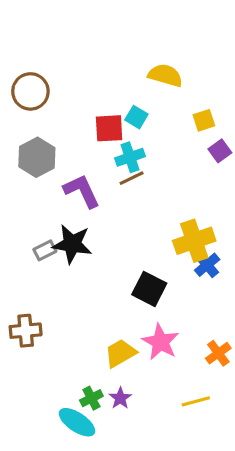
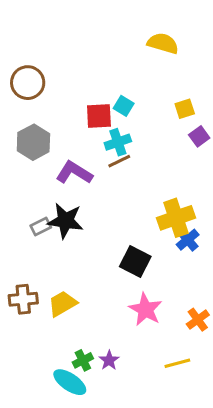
yellow semicircle: (165, 75) -> (163, 43), moved
purple L-shape: (82, 191) -> (74, 173), turned -33
yellow trapezoid: (120, 353) -> (63, 304), moved

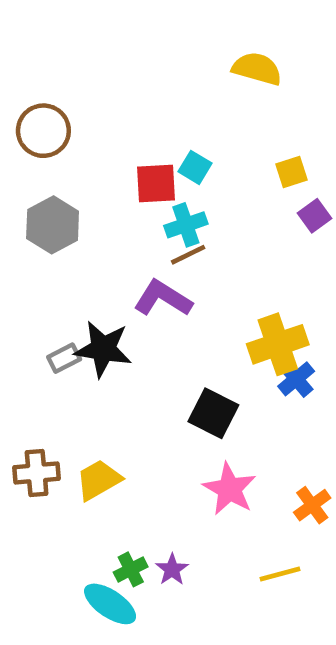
purple L-shape: (74, 173) -> (163, 298), moved

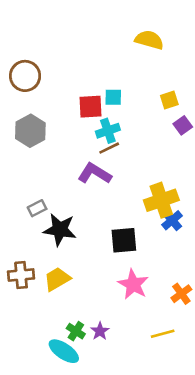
cyan square: (195, 167) -> (113, 97), turned -30
black star: (103, 349) -> (60, 230), moved
black square: (213, 413) -> (124, 240), turned -32
green cross: (131, 569) -> (76, 331), turned -30

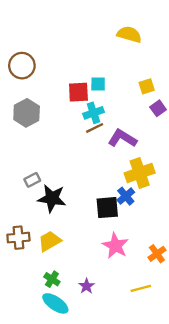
purple L-shape: (95, 173) -> (122, 138), moved
blue cross: (172, 220) -> (126, 196), moved
green cross: (76, 331) -> (52, 279), moved

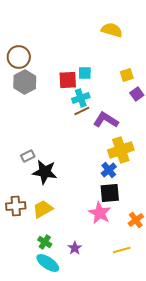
gray hexagon: (27, 113) -> (25, 82), moved
black square: (107, 208) -> (110, 193), moved

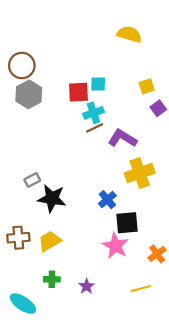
blue cross: (109, 170) -> (107, 200), moved
green cross: (45, 242) -> (52, 279), turned -32
cyan ellipse: (48, 263) -> (23, 304), moved

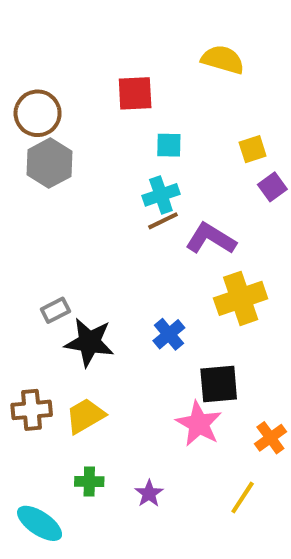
red square: (78, 92) -> (135, 93), moved
blue cross: (107, 200) -> (169, 334), moved
yellow line: (141, 289) -> (243, 497), turned -42

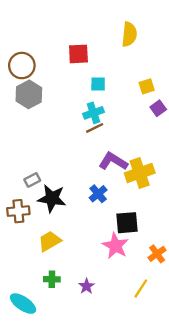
yellow semicircle: (223, 60) -> (129, 34), turned 80
purple L-shape: (211, 239) -> (113, 161), moved
brown cross: (32, 410) -> (18, 211), moved

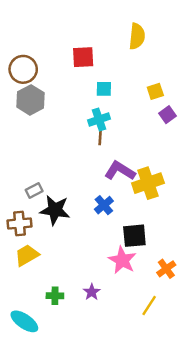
brown line: (95, 128) -> (100, 135), turned -60
yellow trapezoid: (50, 241) -> (27, 255), moved
purple star: (87, 286) -> (92, 292), moved

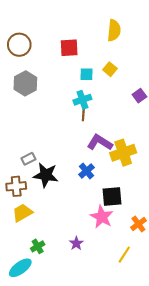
brown circle: (23, 69) -> (19, 45), moved
yellow square: (155, 91) -> (110, 69), moved, turned -32
green cross: (55, 296) -> (38, 246), moved, turned -32
cyan ellipse: (24, 321) -> (20, 268), turned -70

